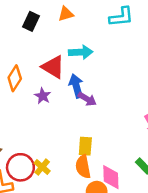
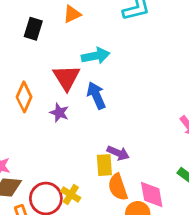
red triangle: (53, 67) -> (66, 77), turned 35
purple arrow: (87, 99) -> (118, 153), moved
yellow rectangle: (85, 146) -> (104, 165), moved

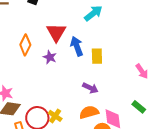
cyan arrow: (96, 56) -> (93, 13), moved, turned -30
yellow rectangle: (104, 165) -> (97, 56), moved
orange semicircle: (118, 187) -> (89, 112), turned 90

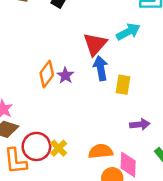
red triangle: (56, 32) -> (95, 44), moved
orange diamond: (25, 45) -> (47, 74), moved
purple arrow: (90, 88) -> (140, 124), moved, turned -42

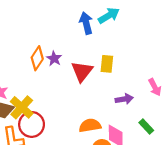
red triangle: (95, 44) -> (82, 71), moved
blue arrow: (101, 68) -> (86, 23), moved
yellow cross: (59, 148) -> (22, 107), moved, size x1.5

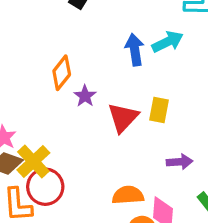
orange diamond: (37, 58) -> (62, 73), moved

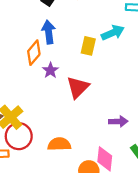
blue arrow: (135, 50) -> (49, 32), moved
yellow rectangle: (159, 110) -> (88, 46), moved
orange semicircle: (128, 195) -> (59, 144), moved

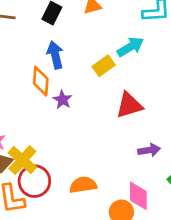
yellow rectangle: (88, 46) -> (104, 66), turned 48
orange diamond: (34, 53) -> (41, 81), turned -30
red triangle: (78, 87) -> (129, 105), moved, turned 35

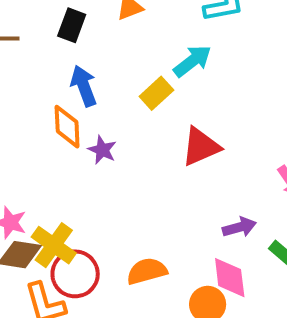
purple arrow: (149, 150) -> (239, 227), moved

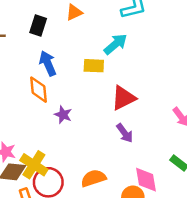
yellow rectangle: (156, 93) -> (94, 66), turned 48
purple star: (102, 150) -> (63, 115), moved
purple arrow: (239, 227) -> (125, 133), moved, turned 72

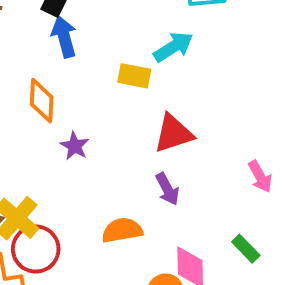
blue arrow: (48, 63) -> (64, 37), moved
orange semicircle: (93, 178) -> (122, 230), moved

